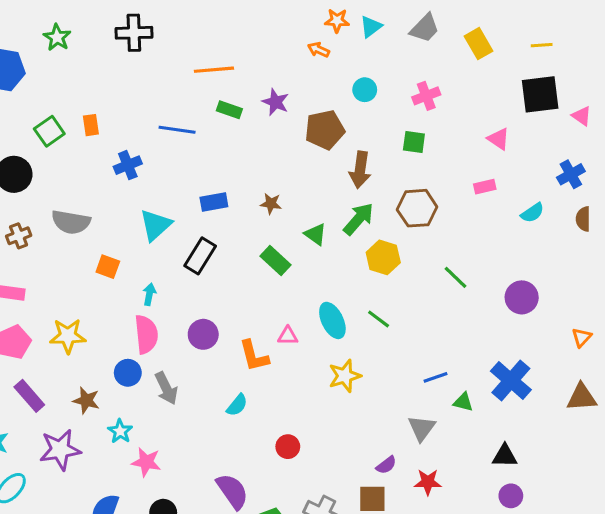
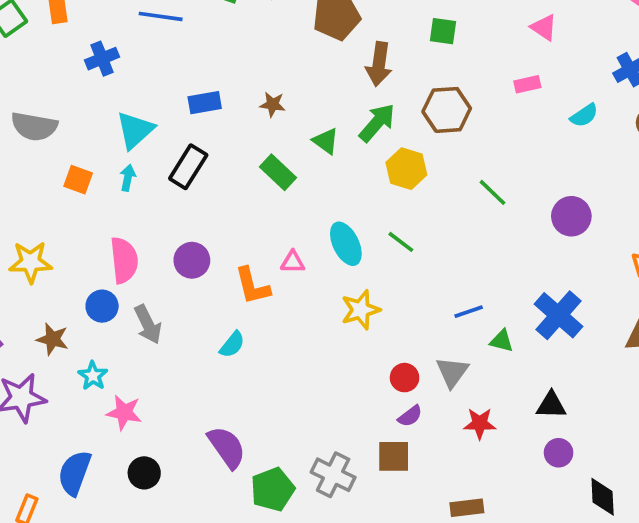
cyan arrow: (149, 294) -> (128, 178), moved
red circle: (288, 447) -> (405, 378), moved
red star: (428, 482) -> (480, 423), moved

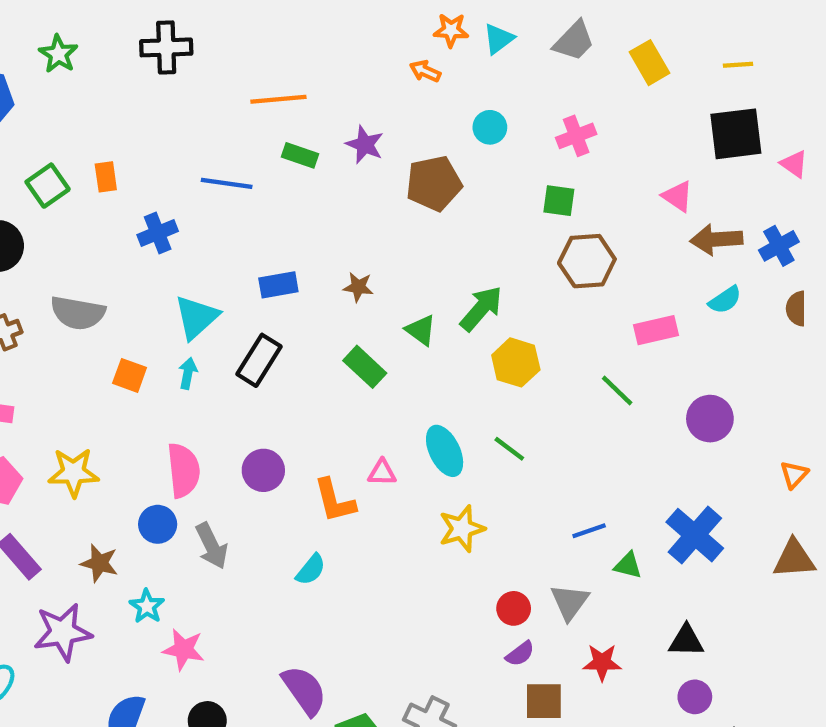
brown arrow: (379, 64) -> (716, 239), moved, turned 78
pink rectangle: (527, 84) -> (656, 330), moved, size x1.4
brown hexagon: (447, 110) -> (587, 261), moved
brown square: (394, 456) -> (544, 701), moved

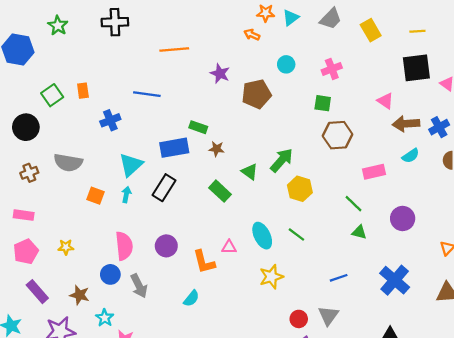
green rectangle: (300, 155) -> (198, 127), moved
blue rectangle: (278, 285) -> (174, 148), size x1.4
yellow star: (73, 472) -> (66, 247), size x0.6
green triangle: (628, 565) -> (359, 232), moved

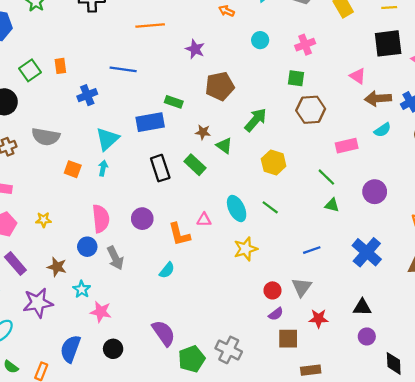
brown pentagon: (256, 94) -> (220, 86), moved
brown star: (217, 149) -> (203, 132), moved
green arrow: (282, 160) -> (256, 120), moved
black rectangle: (164, 188) -> (160, 168), moved, turned -50

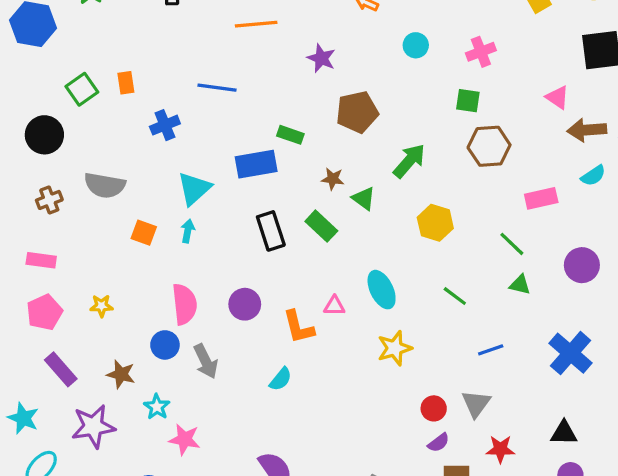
green line: (270, 207) -> (455, 296), moved

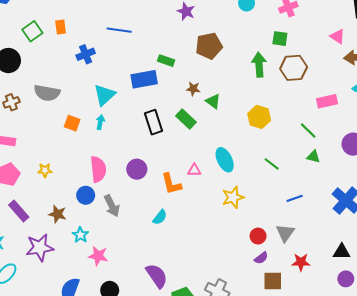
green arrow: (409, 161) -> (259, 65), moved, turned -45

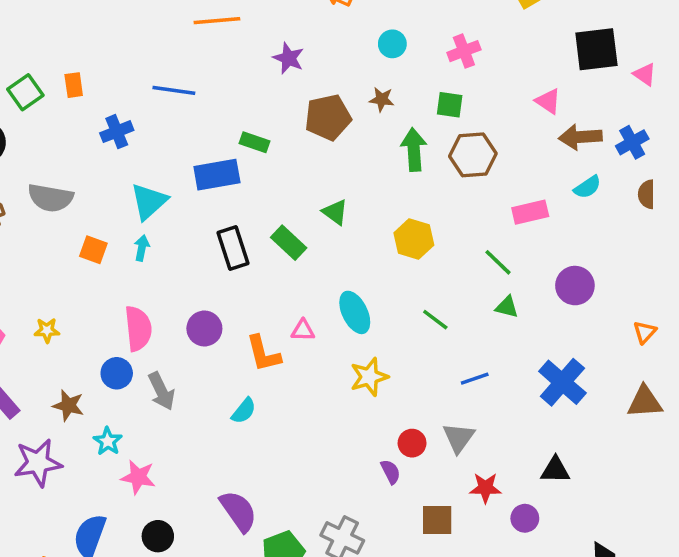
brown star: (193, 89) -> (382, 99), moved
purple semicircle: (261, 258) -> (391, 472), moved, turned -80
purple circle: (346, 279) -> (525, 518), moved

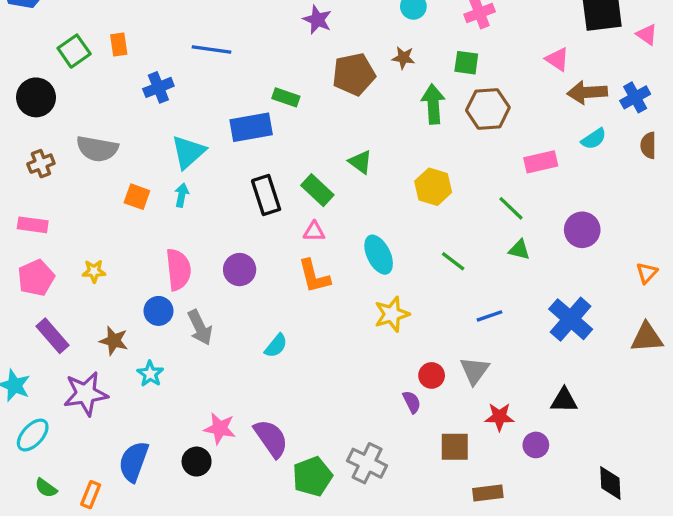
pink triangle: (303, 330) -> (314, 231), moved
orange L-shape: (263, 354) -> (314, 276), moved
pink star: (138, 477) -> (220, 428), moved

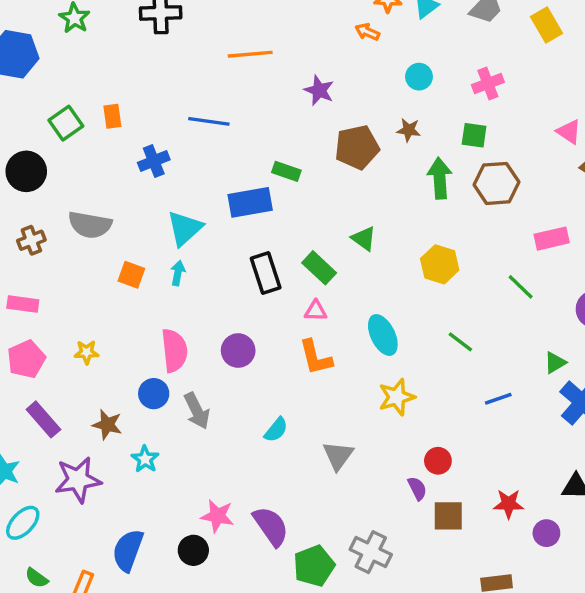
green triangle: (519, 250) -> (555, 363), moved, turned -45
gray triangle: (475, 370) -> (338, 456), moved
brown square: (455, 447) -> (448, 516), moved

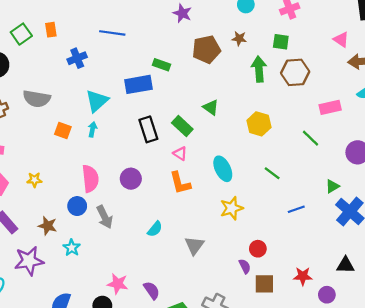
pink triangle: (316, 311) -> (180, 153), turned 32
purple semicircle: (271, 526) -> (152, 290), size x0.7

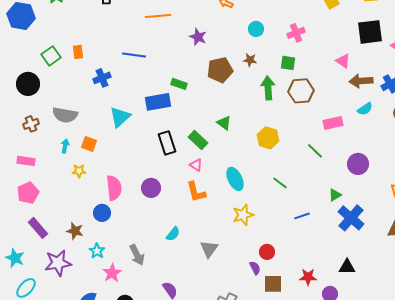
cyan arrow: (92, 129) -> (65, 146), moved
yellow star: (34, 180) -> (79, 171), moved
gray arrow: (105, 217) -> (137, 255), moved
pink star: (118, 284) -> (112, 273), moved, turned 30

